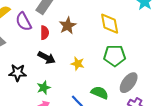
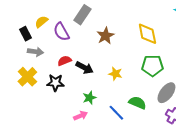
red semicircle: (45, 33) -> (64, 61), moved, turned -112
green star: (44, 88) -> (89, 98), moved

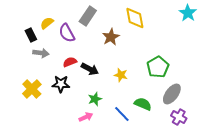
yellow diamond: (147, 34) -> (135, 18), moved
green pentagon: (152, 66) -> (158, 67), turned -30
yellow cross: (27, 77) -> (32, 89), moved

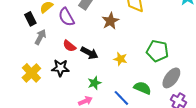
gray arrow: (41, 53) -> (40, 37), turned -70
red semicircle: (70, 62) -> (69, 46), turned -120
green pentagon: (158, 67) -> (157, 51), turned -30

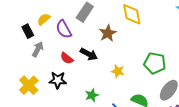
black arrow: (89, 53) -> (89, 54), moved

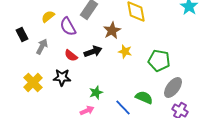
black rectangle: (28, 31) -> (22, 34), moved
black arrow: (89, 54) -> (93, 52), turned -48
yellow star: (118, 71) -> (125, 52), moved

